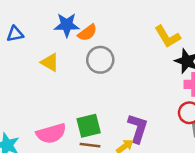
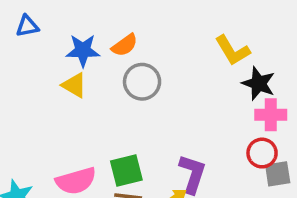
blue star: (67, 25) -> (83, 50), moved
blue triangle: (15, 34) -> (27, 26), moved

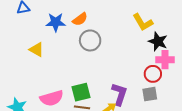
yellow triangle: (74, 85) -> (36, 50), moved
red circle: (262, 153) -> (153, 74), moved
gray square: (278, 174) -> (150, 94), moved

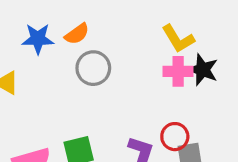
pink cross: (165, 60) -> (178, 71), moved
red circle: (153, 74) -> (175, 137), moved

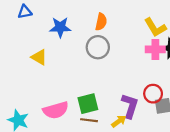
orange semicircle: (77, 34) -> (101, 22), moved, turned -42

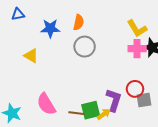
orange semicircle: (101, 22) -> (79, 22), moved
green square: (88, 104) -> (91, 110), moved
pink semicircle: (56, 110) -> (46, 104), turned 75

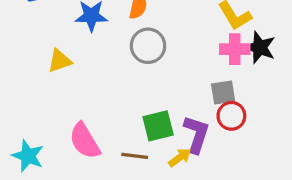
yellow triangle: (31, 56) -> (60, 61), turned -49
gray square: (144, 100) -> (223, 93), moved
green square: (91, 110) -> (158, 126), moved

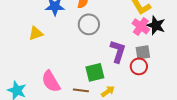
pink cross: (235, 49) -> (141, 26), turned 36
gray square: (223, 93) -> (143, 52), moved
purple L-shape: (196, 134) -> (118, 51), moved

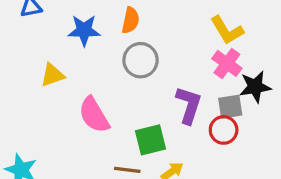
black star: (156, 25) -> (255, 87), moved, turned -30
pink semicircle: (51, 81) -> (94, 115), moved

